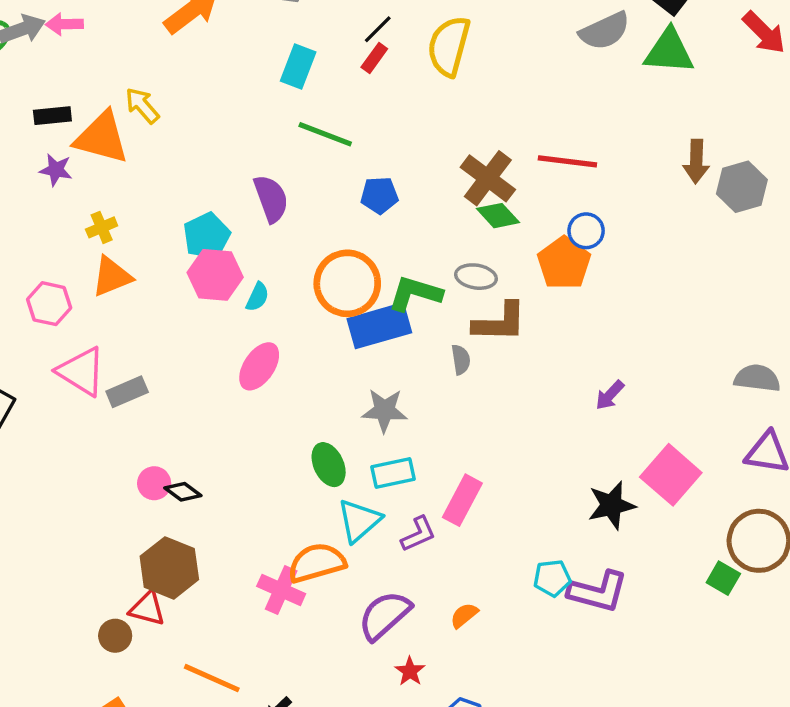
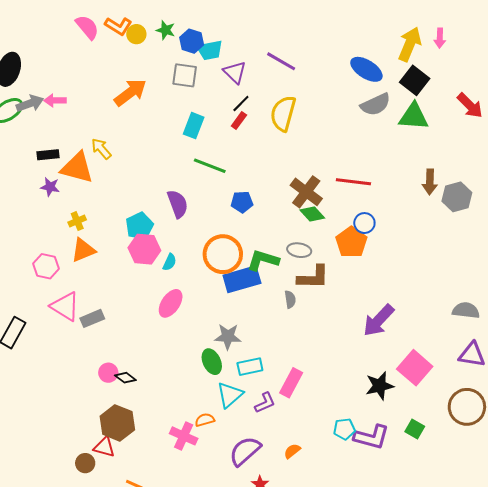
purple arrow: (610, 395) -> (379, 320), size x1.8
gray star: (384, 410) -> (228, 337), moved
orange semicircle: (317, 563) -> (205, 420), size x0.6
green square: (723, 578) -> (415, 429), moved

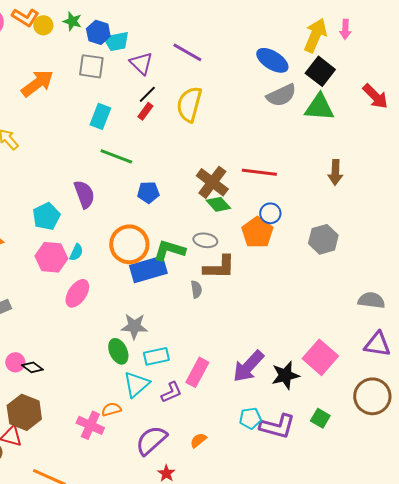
gray hexagon: (457, 197) -> (323, 239), moved
pink hexagon: (144, 249) -> (51, 257), moved
purple arrow: (379, 320) -> (248, 366), moved

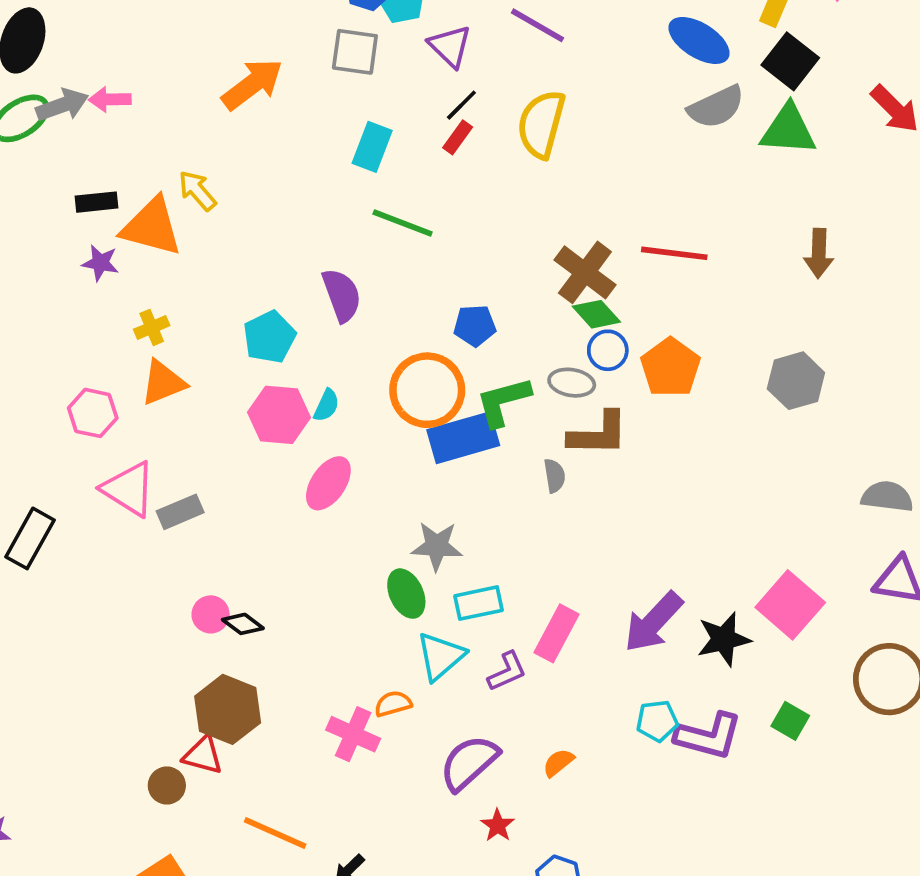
blue pentagon: (148, 192) -> (475, 326), moved
blue circle: (270, 213) -> (608, 350), moved
green L-shape: (169, 250) -> (503, 402), turned -32

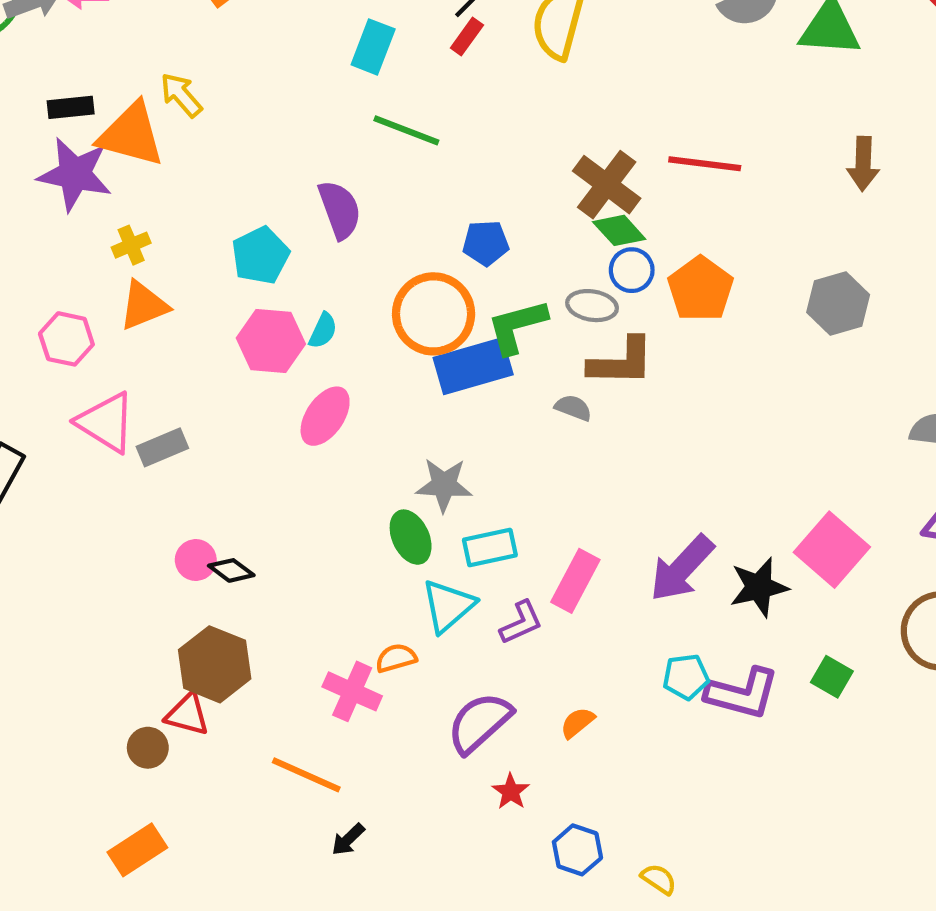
purple star: (100, 263) -> (75, 174), size x1.8
gray semicircle: (555, 476) -> (573, 408), turned -60
orange line: (275, 833) -> (306, 775), moved

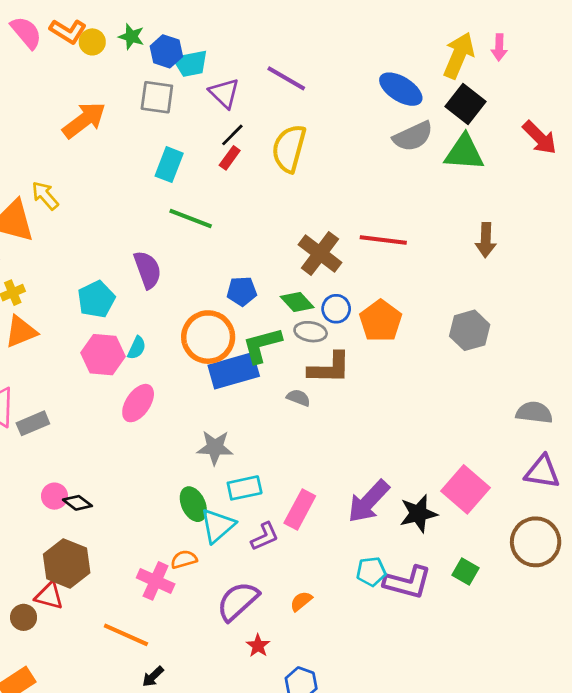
green diamond: (619, 230) -> (297, 302), moved
green ellipse: (411, 537) -> (193, 504), moved

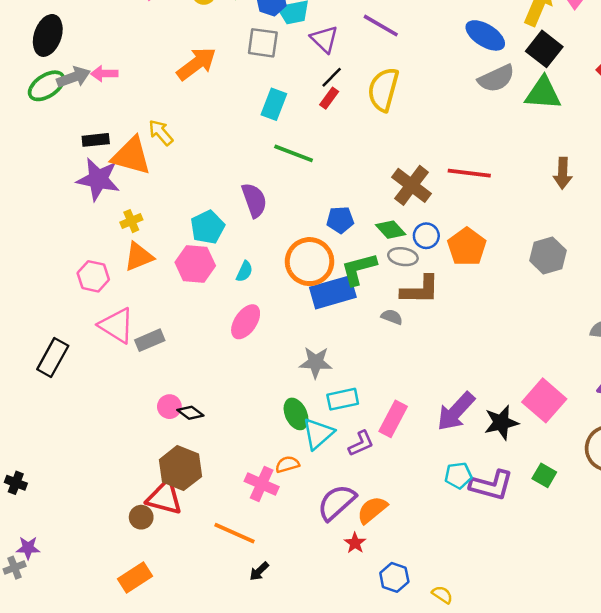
pink hexagon: (103, 355) -> (195, 264), moved
red triangle: (49, 596) -> (164, 498), size x1.4
orange semicircle: (301, 601) -> (372, 510), moved, size x1.5

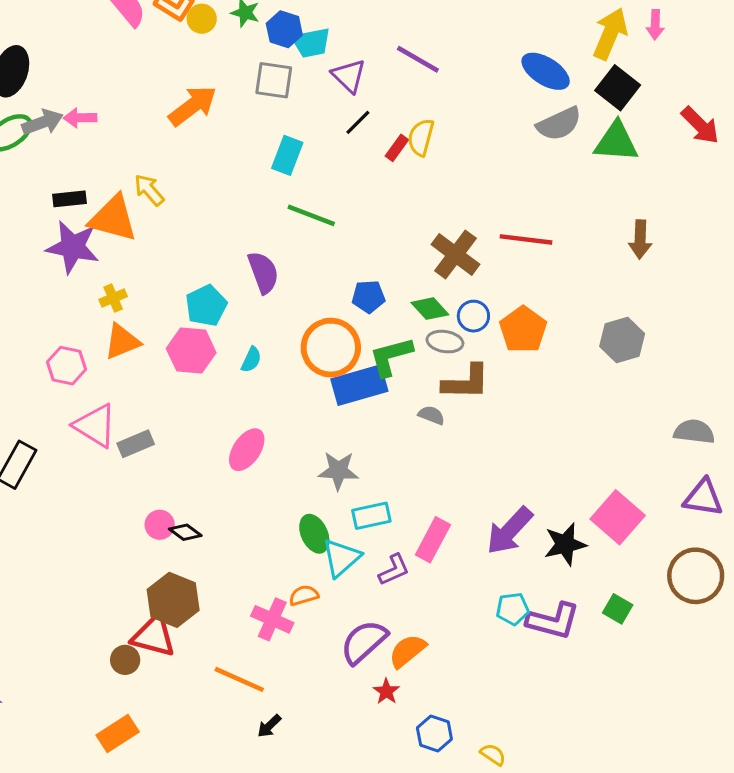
yellow semicircle: (383, 90) -> (421, 137), size x0.7
red rectangle: (329, 98) -> (397, 148), moved
pink ellipse: (246, 322) -> (247, 450), moved

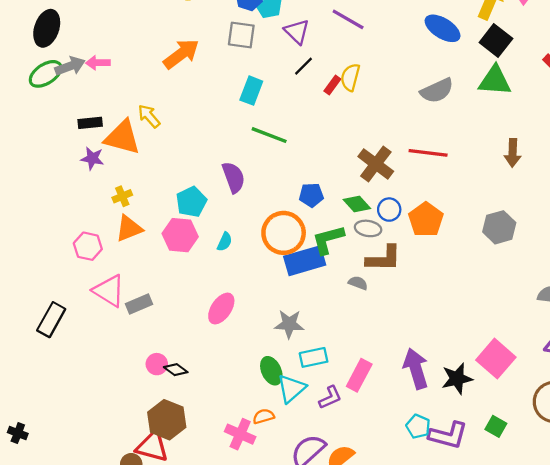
gray semicircle: (559, 124) -> (437, 91), moved
purple star: (73, 247) -> (92, 158), size x0.6
purple arrow: (510, 531) -> (416, 369), turned 120
cyan pentagon: (513, 609) -> (418, 426), turned 30

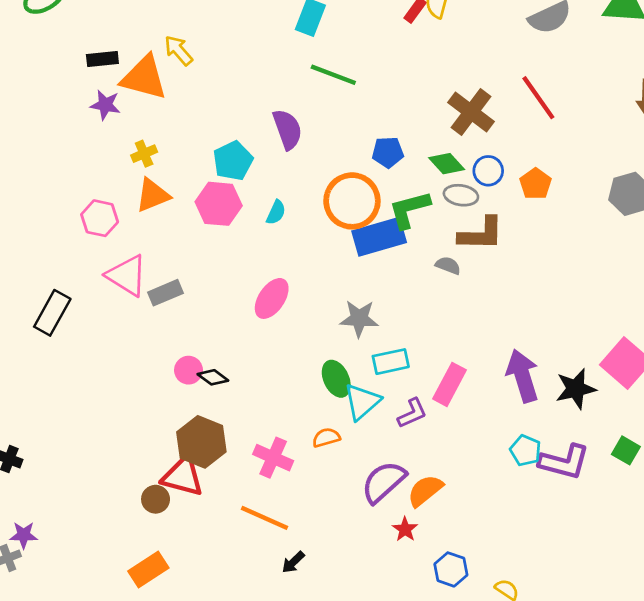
red line: (428, 153) -> (538, 98), turned 48
orange pentagon: (426, 220) -> (536, 184), size x0.7
pink cross: (240, 434) -> (273, 458), moved

